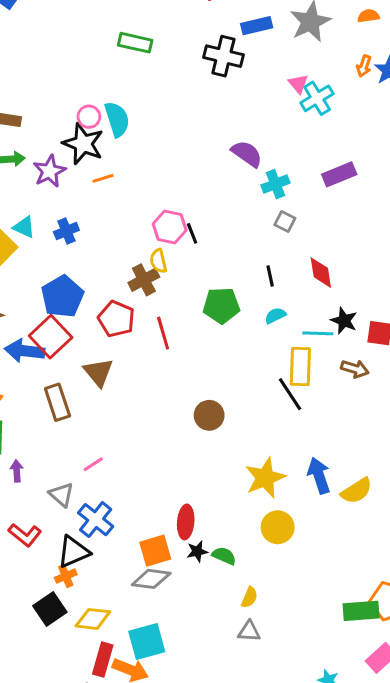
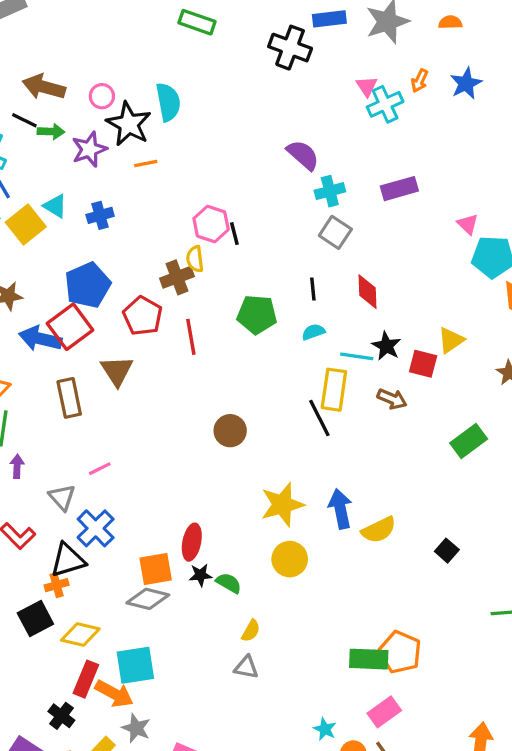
orange arrow: (364, 66) -> (420, 81), moved
pink circle: (89, 117) -> (102, 96), moved
gray square: (285, 222) -> (335, 232), size x1.4

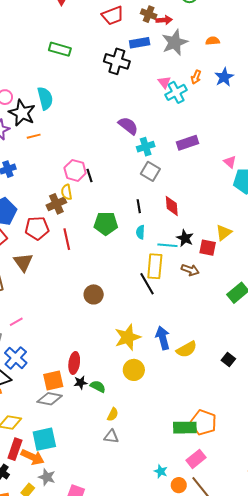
red pentagon: (143, 316) -> (37, 228), turned -30
cyan semicircle: (313, 332) -> (140, 232), turned -64

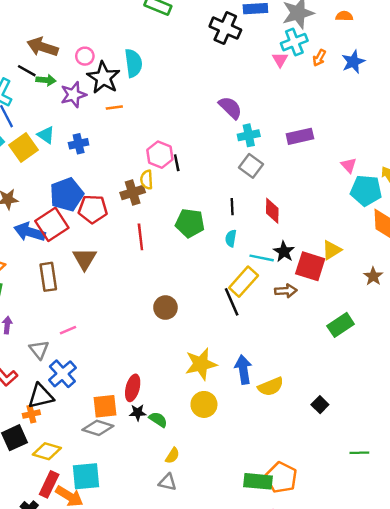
cyan cross: (176, 92) -> (294, 42), moved
red pentagon: (37, 228) -> (93, 209), moved
red square: (208, 248) -> (310, 266), size x1.4
yellow rectangle: (155, 266) -> (244, 282), turned 30
brown arrow: (190, 270) -> (286, 291), turned -30

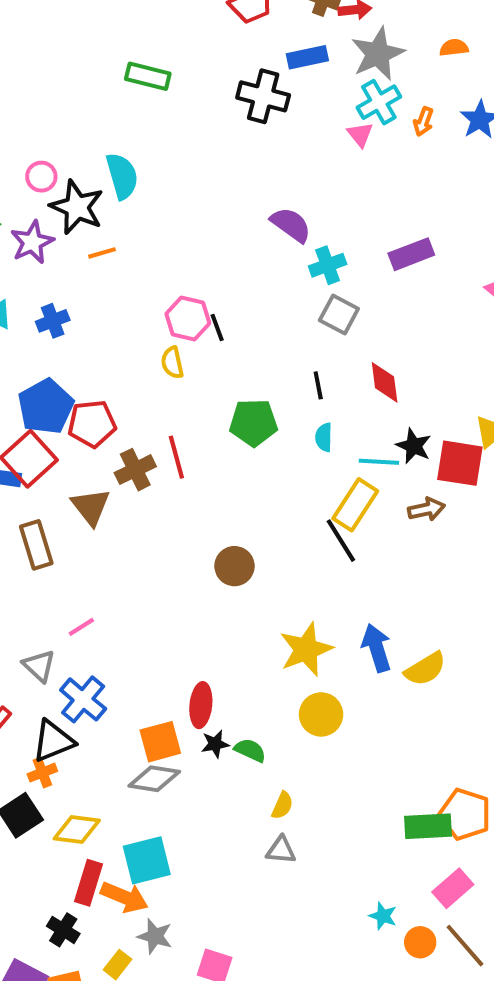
brown cross: (133, 193) -> (135, 470), moved

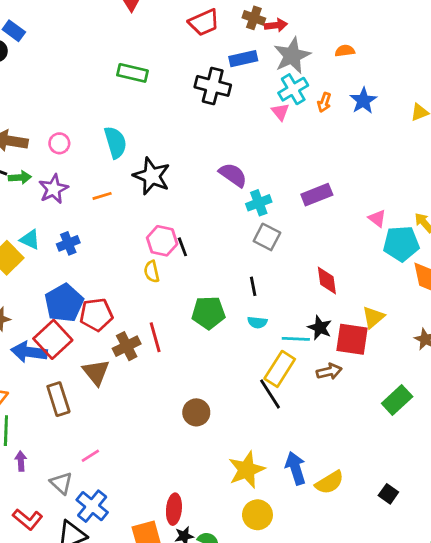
black star: (77, 207) -> (152, 176), moved
red diamond: (385, 382) -> (327, 280), moved
cyan semicircle: (324, 437) -> (257, 322), turned -84

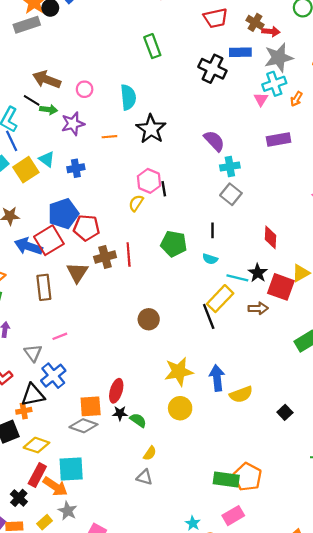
green rectangle: (133, 73) -> (152, 46), turned 45
purple rectangle: (317, 195) -> (279, 140), moved
yellow semicircle: (152, 272) -> (136, 203), turned 35

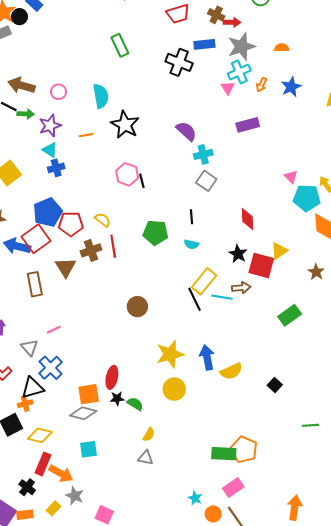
cyan triangle: (47, 159) -> (50, 150), moved
yellow semicircle: (136, 203) -> (103, 220), moved, turned 98
cyan line: (237, 278) -> (222, 297), moved
cyan square: (71, 469) -> (89, 449), moved, size x0.7

